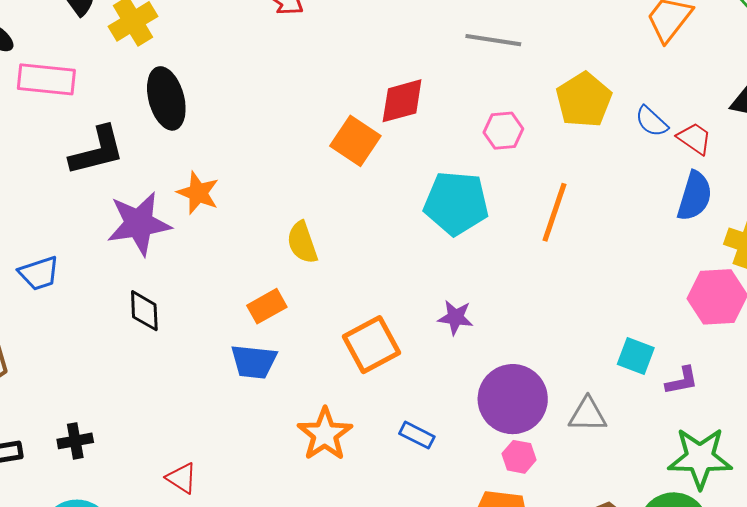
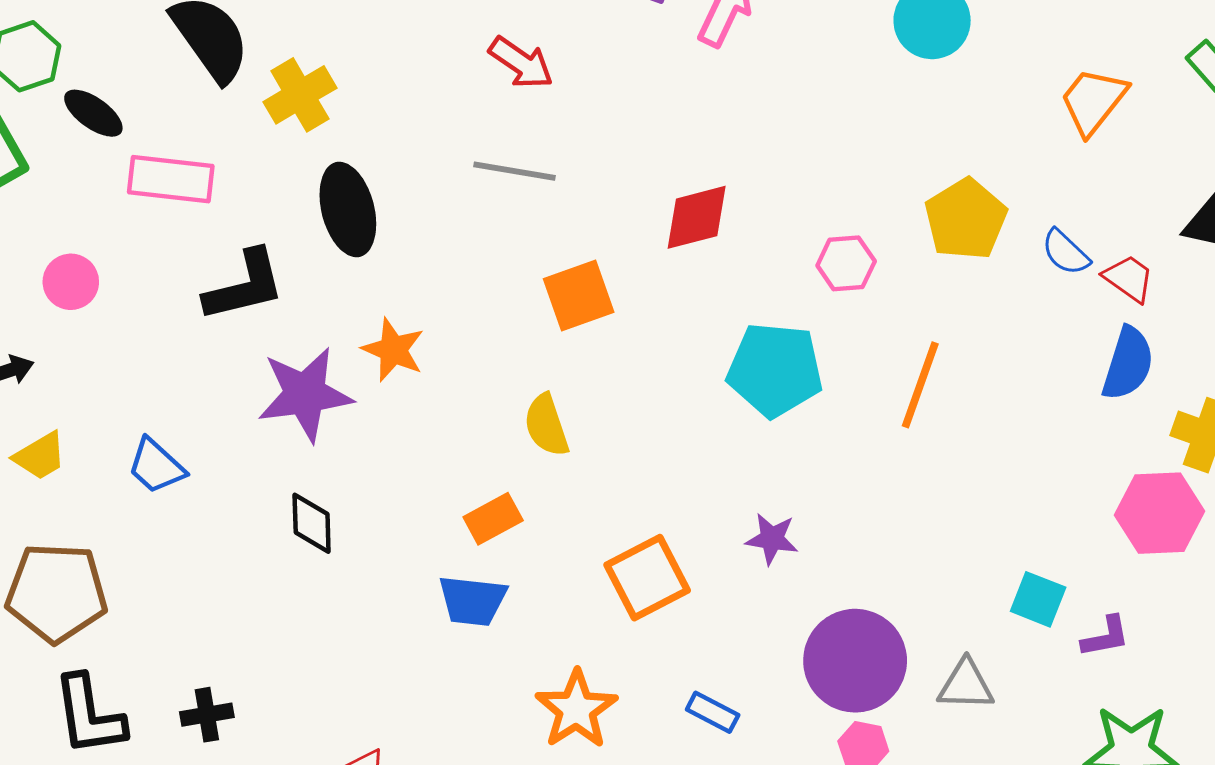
gray line: (493, 40) -> (514, 171), moved
orange square: (355, 141) -> (579, 296), moved, turned 36
blue trapezoid: (39, 273) -> (156, 466), turned 60

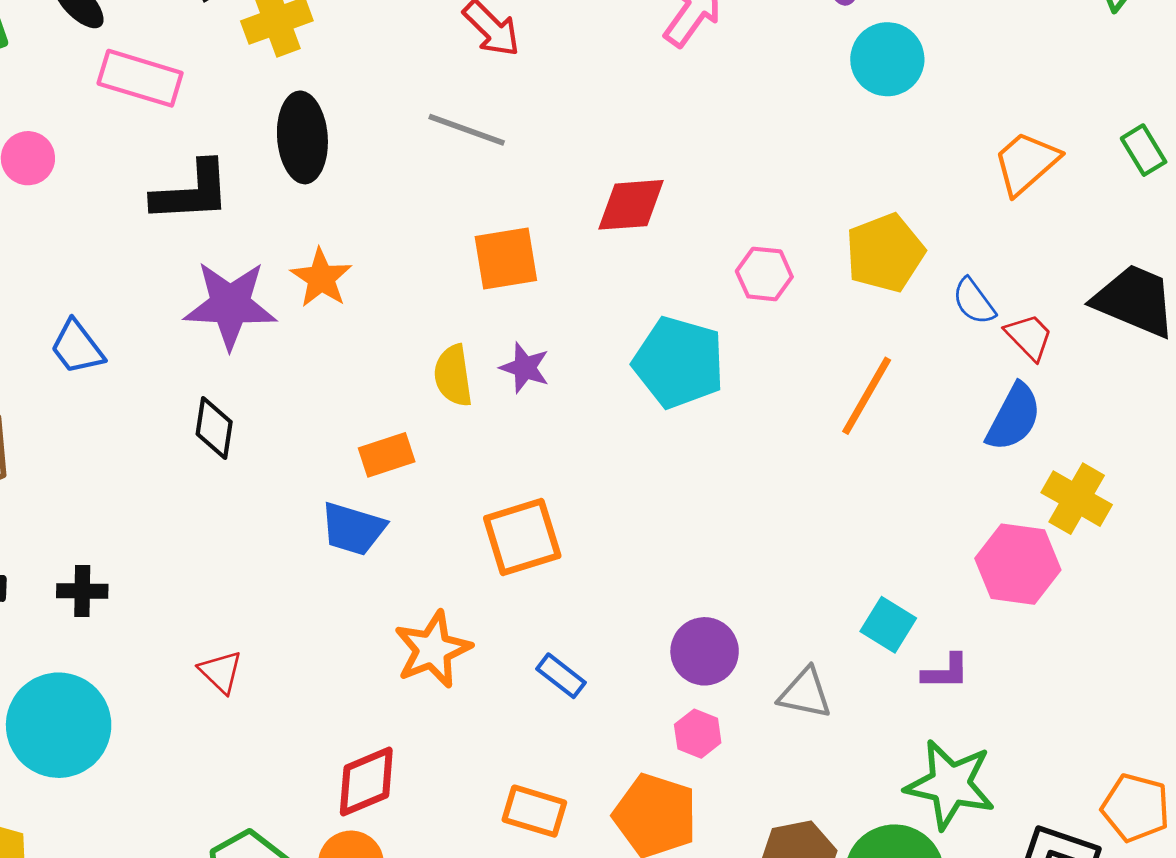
orange line: (920, 385) -> (867, 396), moved
purple star: (772, 539) -> (525, 368), moved
purple circle: (855, 661) -> (705, 651), size x0.7

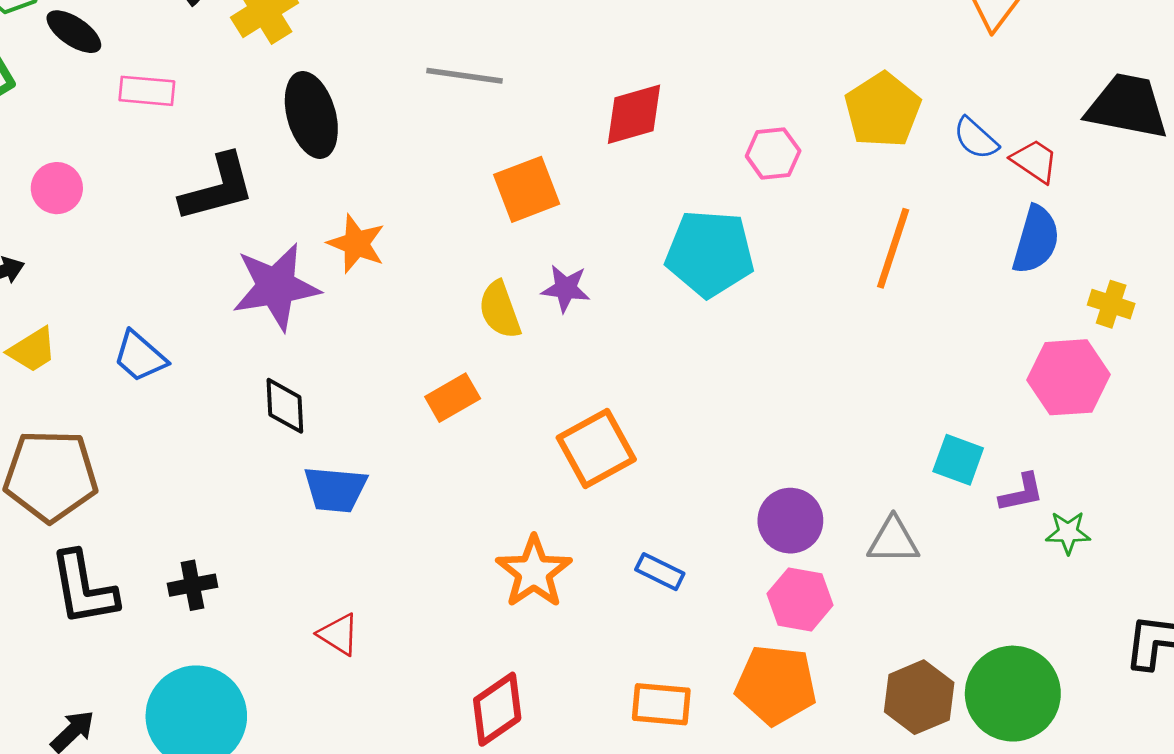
pink rectangle: (140, 78) -> (147, 91), size x0.7
yellow cross: (1077, 499) -> (1111, 304), size x0.7
blue trapezoid: (353, 529) -> (335, 489), moved
pink hexagon: (698, 734) -> (800, 599), size x1.4
green star: (950, 784) -> (1068, 533), moved, size x0.5

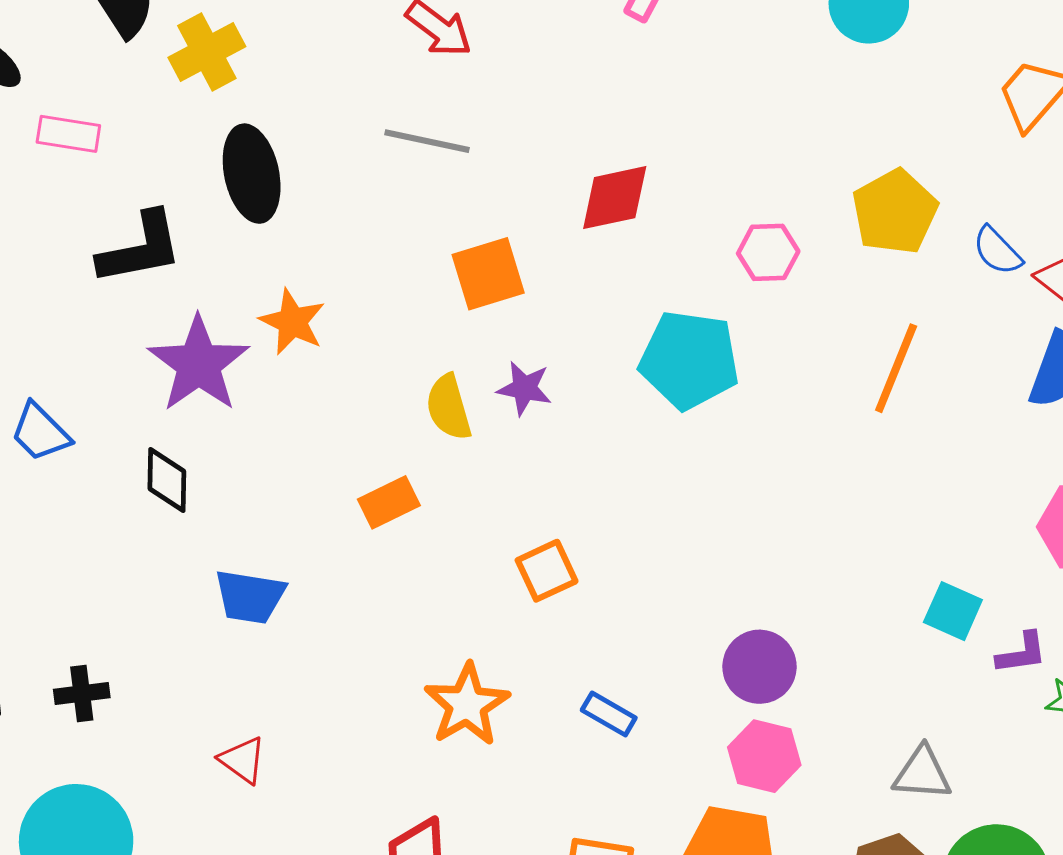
purple star: (276, 287) -> (199, 364), turned -30
black diamond: (285, 406) -> (167, 480), moved
orange square: (596, 449) -> (547, 571), size x0.7
gray triangle: (893, 541) -> (922, 773), moved

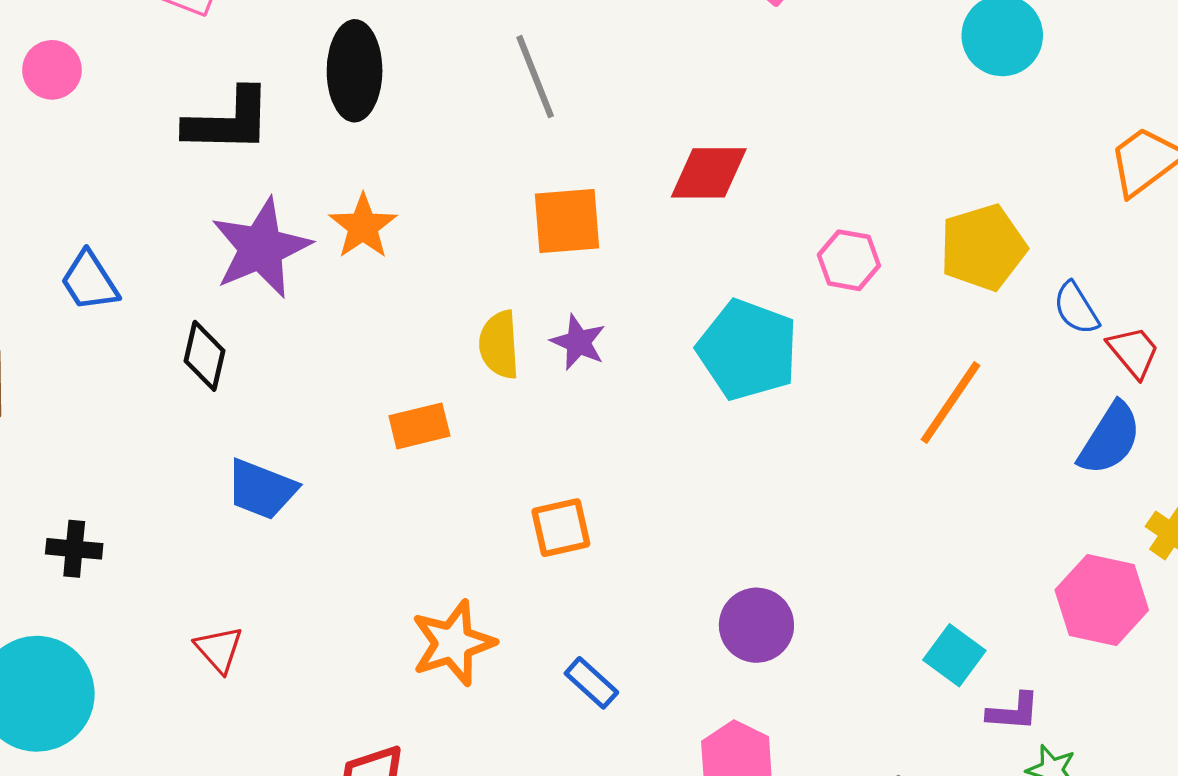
gray line: (427, 141) -> (535, 77), turned 44
purple circle: (760, 667) -> (756, 625), moved

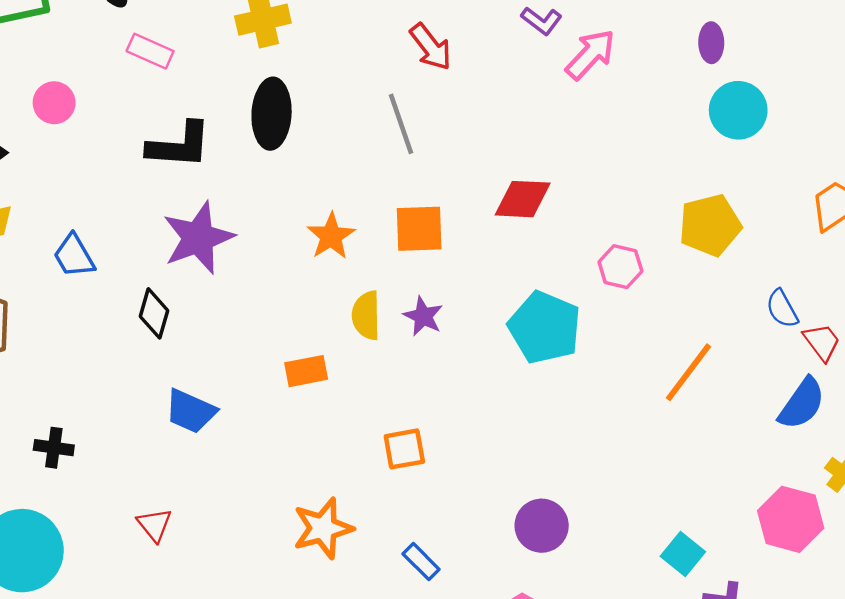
orange star: (363, 226) -> (331, 236), moved
yellow pentagon: (983, 247) -> (710, 225), moved

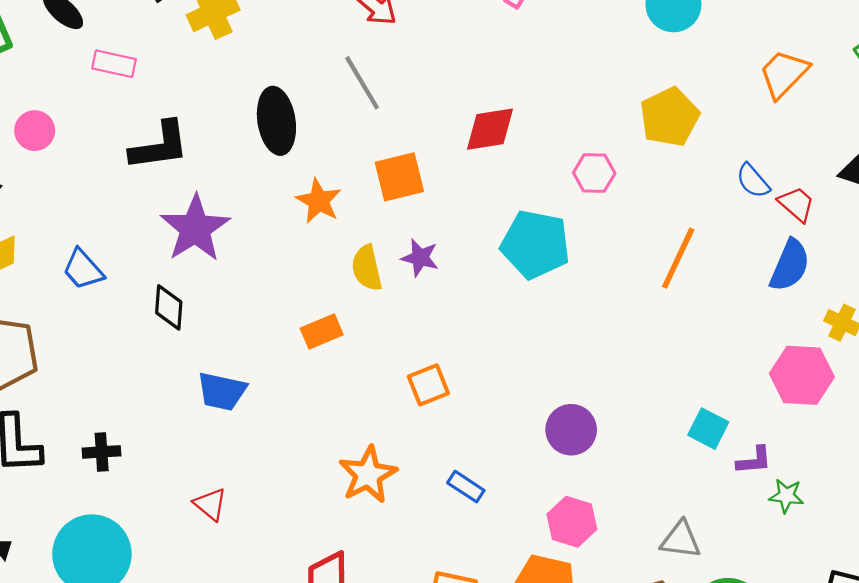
black ellipse: (272, 114) -> (276, 121), moved

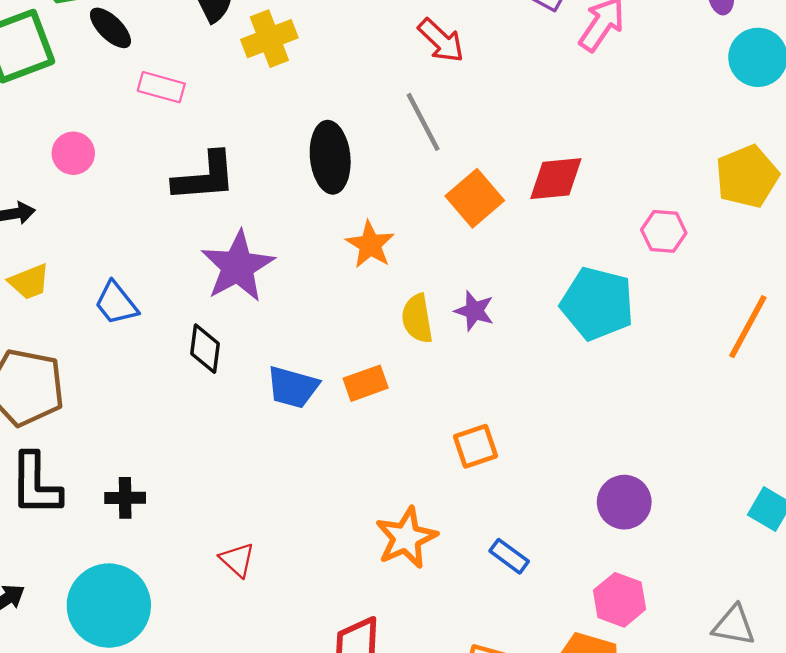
orange square: (399, 177) -> (475, 198), moved, turned -30
blue trapezoid: (222, 391) -> (293, 387), moved

